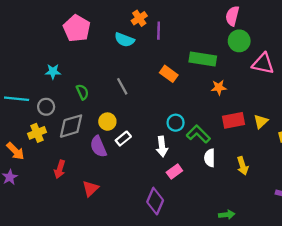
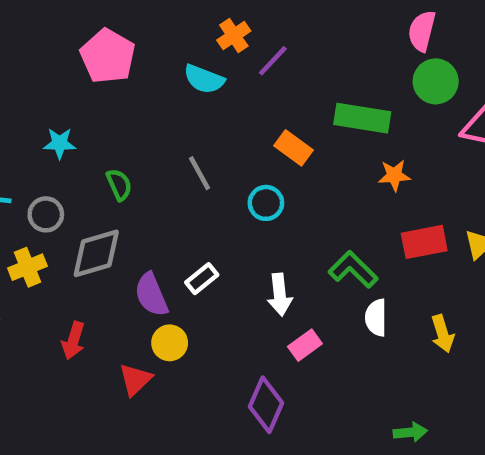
purple line: (159, 31) -> (273, 61), turned 42
yellow circle: (107, 122) -> (170, 343), moved
cyan circle: (176, 123) -> (266, 203), moved

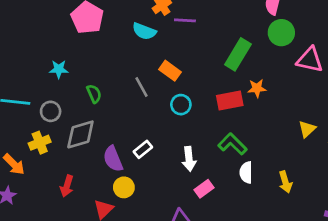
purple line: (273, 61) -> (185, 20), turned 50
green rectangle: (362, 118) -> (238, 54), turned -68
orange rectangle: (293, 148) -> (170, 71), moved
red rectangle: (424, 242) -> (230, 101), moved

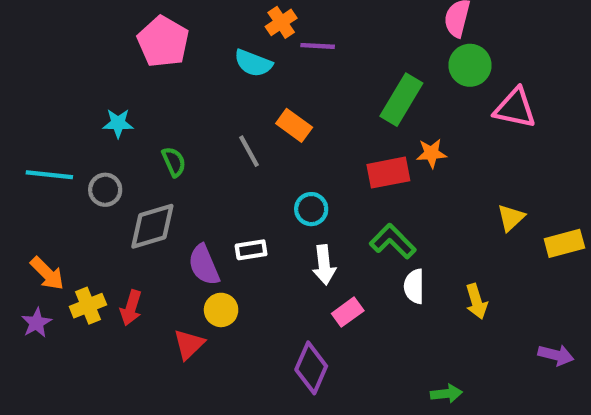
cyan circle: (181, 105) -> (311, 209), moved
yellow cross: (40, 143) -> (88, 306), moved
white rectangle: (143, 149) -> (251, 250), turned 30

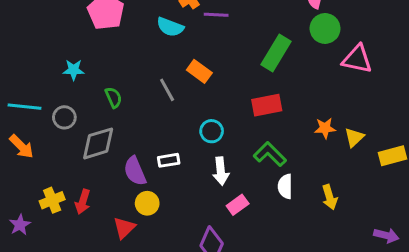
orange star: (431, 153) -> (325, 128), moved
orange arrow: (47, 273) -> (21, 147), moved
purple star: (36, 323) -> (20, 225), moved

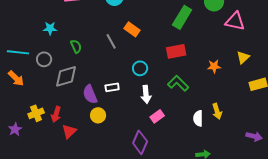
yellow triangle: (354, 137) -> (243, 57), moved
white semicircle: (285, 186) -> (198, 118), moved
red triangle: (124, 228) -> (69, 131), moved

